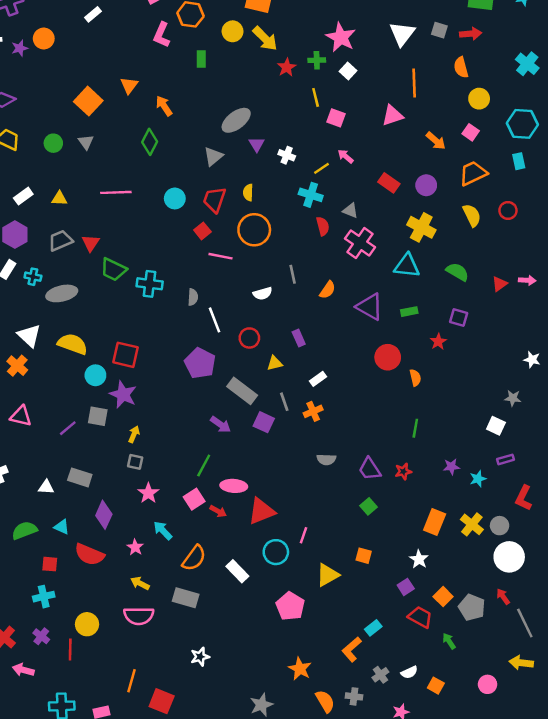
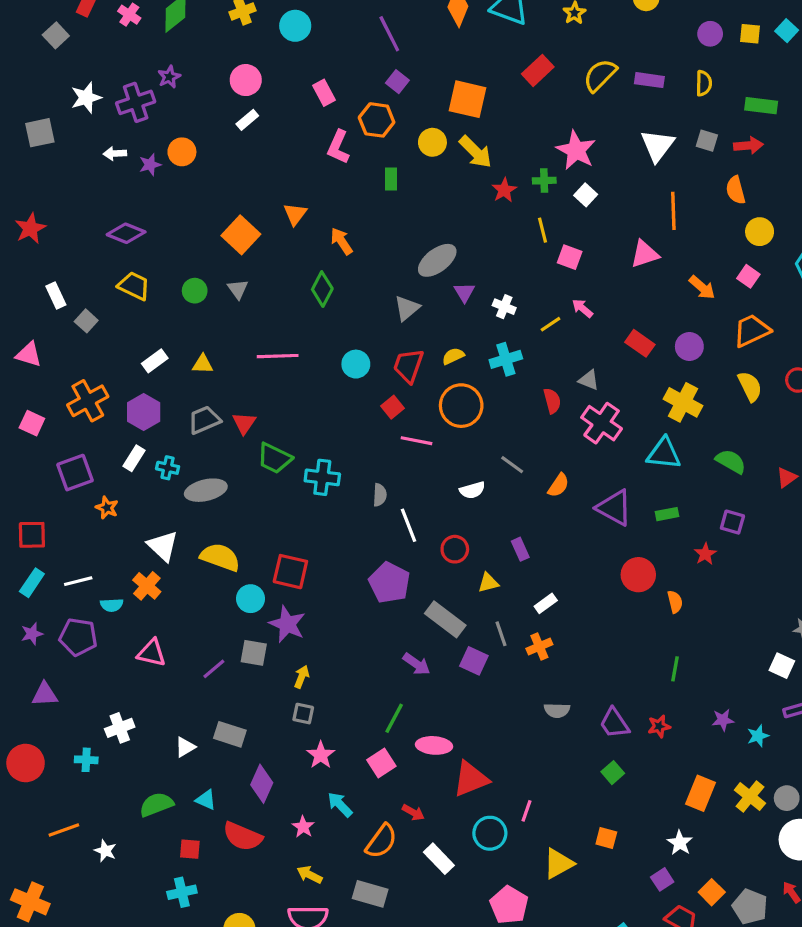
yellow semicircle: (248, 192) -> (453, 356), turned 63
cyan cross: (311, 195) -> (506, 359), moved, turned -35
gray line: (293, 274) -> (512, 465), turned -42
white triangle: (46, 487) -> (185, 747), turned -35
red arrow: (218, 511) -> (413, 812), moved

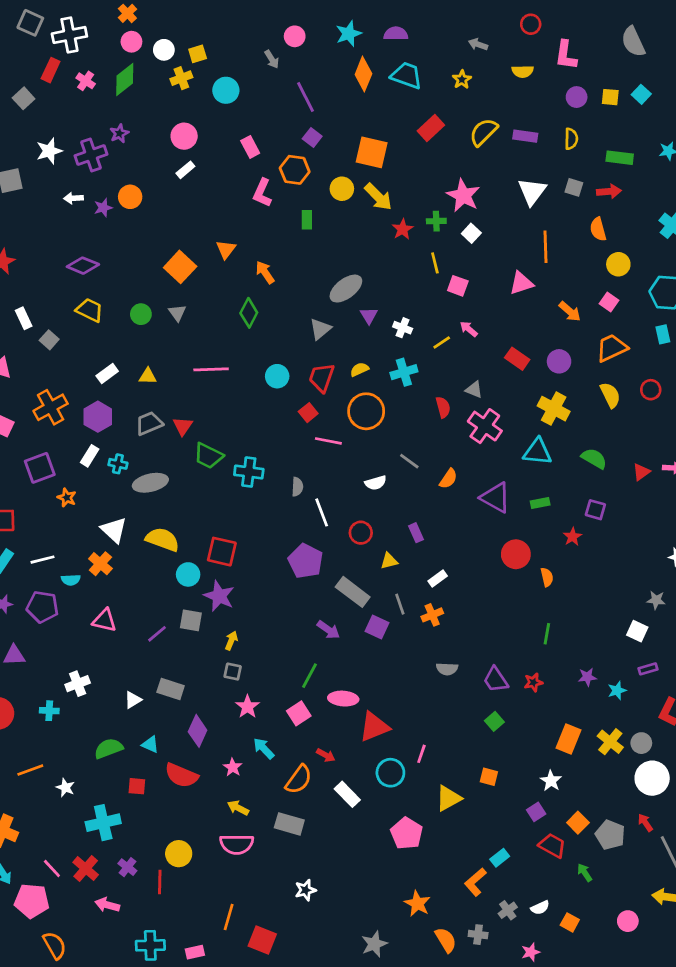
cyan cross: (182, 892) -> (103, 823), moved, size x1.4

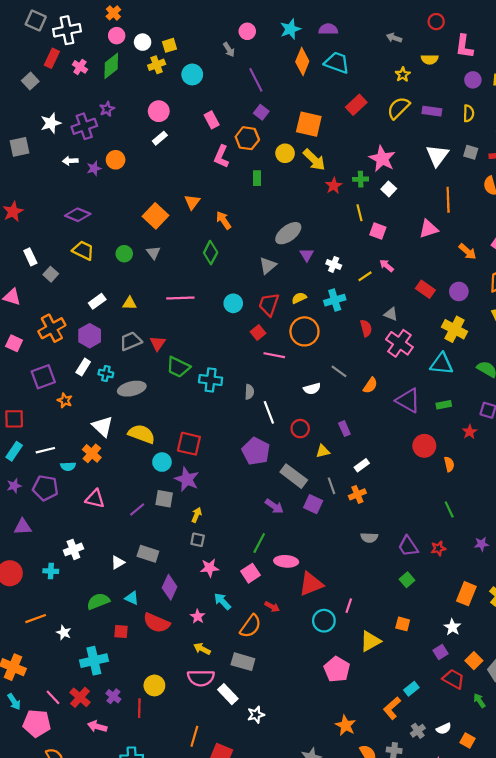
yellow star: (462, 79) -> (403, 74), moved
green line: (547, 634) -> (449, 510), turned -35
pink star: (247, 707) -> (209, 568), turned 30
white rectangle: (347, 794) -> (228, 694), moved

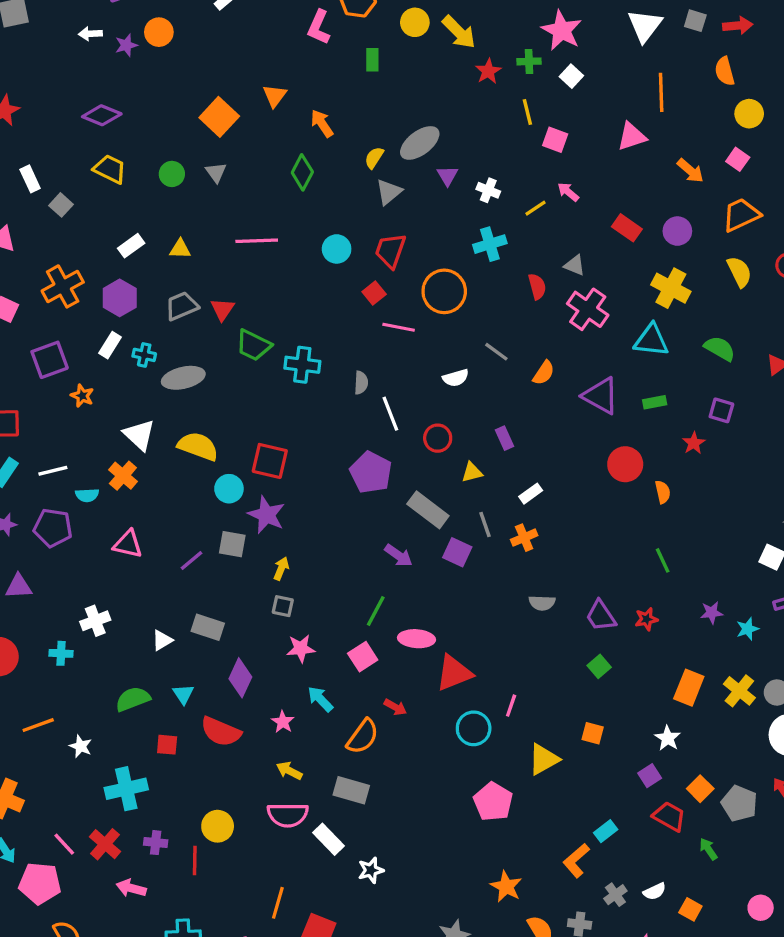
yellow semicircle: (299, 298) -> (374, 158), moved, turned -32
cyan triangle: (132, 598) -> (183, 694), turned 32
purple cross: (113, 696) -> (156, 843), turned -32

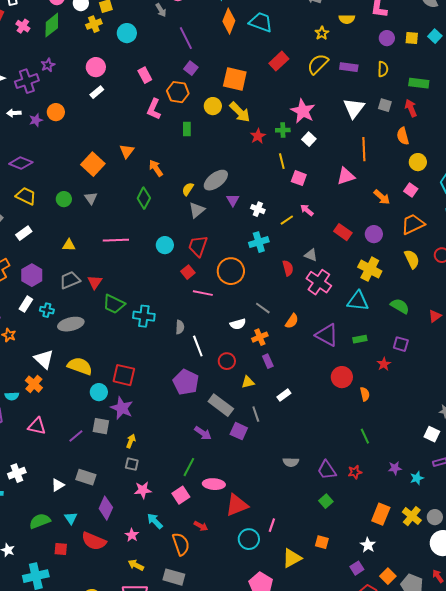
red arrow: (738, 26) -> (411, 108), turned -108
white rectangle: (131, 246) -> (24, 233), moved
orange cross: (524, 538) -> (260, 337), moved
orange semicircle: (363, 737) -> (181, 544), turned -55

